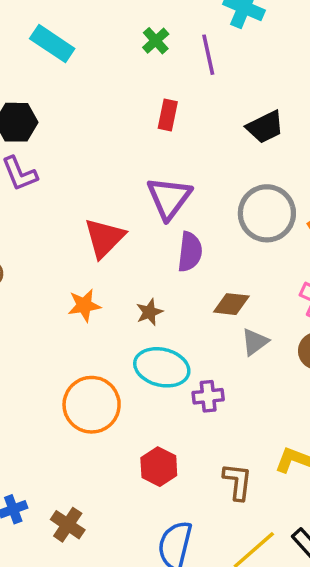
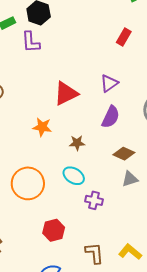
purple triangle: (169, 198) -> (109, 83), size x0.7
cyan ellipse: (162, 367) -> (74, 176), size x0.7
brown L-shape: (238, 482) -> (94, 253), turned -30

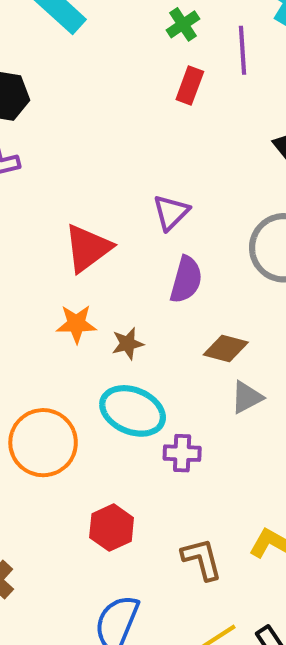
red rectangle: (124, 37) -> (190, 86), moved
orange star: (42, 127) -> (76, 324), moved
cyan ellipse: (74, 176) -> (133, 411), size x1.4

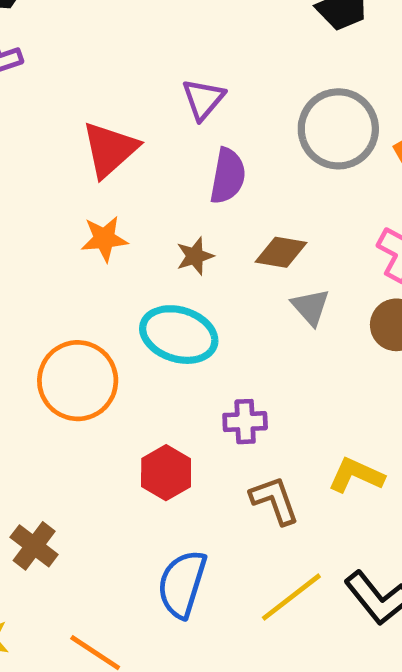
brown star: (128, 344) -> (195, 256), moved
gray triangle: (247, 397) -> (310, 307), turned -39
purple cross: (182, 453) -> (245, 422), moved

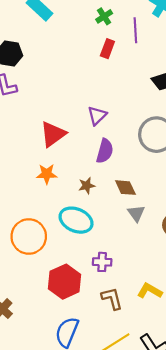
brown diamond: (281, 252) -> (125, 188), turned 50
red hexagon: (166, 473) -> (65, 282), size x1.4

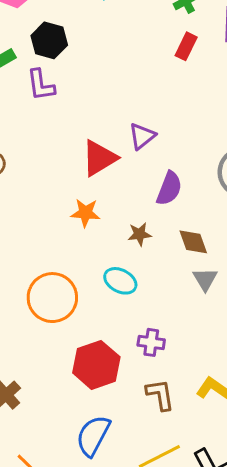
purple triangle: (97, 116) -> (142, 136), moved
cyan ellipse: (76, 220) -> (120, 281), size x0.7

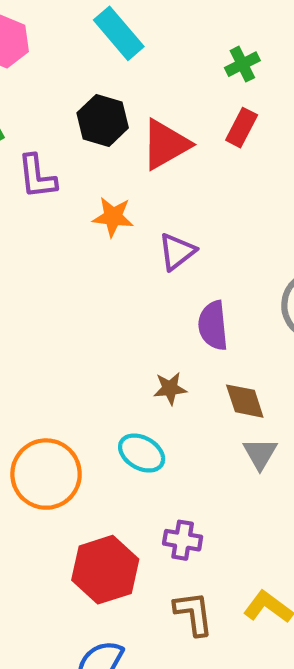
black hexagon: (49, 40) -> (103, 120), moved
red triangle: (99, 158) -> (166, 144), moved
purple semicircle: (169, 188) -> (213, 325), turned 152
orange star: (85, 213) -> (113, 217), moved

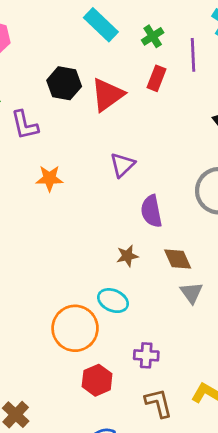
cyan rectangle: (119, 33) -> (101, 25), moved
orange star: (113, 217) -> (49, 178), moved
orange circle: (46, 474) -> (75, 328), moved
red hexagon: (105, 570) -> (97, 380), size x0.7

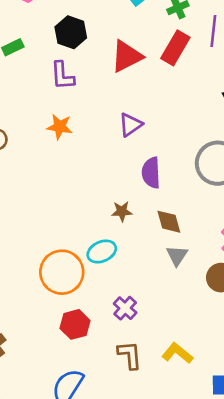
red rectangle: (157, 78) -> (175, 48), size x1.4
black hexagon: (64, 83) -> (71, 32), moved
purple L-shape: (25, 125) -> (62, 76), moved
cyan ellipse: (113, 301) -> (102, 252), turned -56
purple cross: (146, 355) -> (125, 308), turned 30

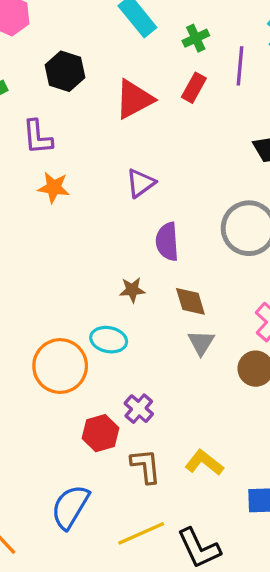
red rectangle: (175, 48) -> (194, 88), size x0.7
purple L-shape: (62, 76) -> (38, 137), moved
cyan ellipse: (102, 252) -> (109, 340), turned 36
red hexagon: (75, 324) -> (100, 433), moved

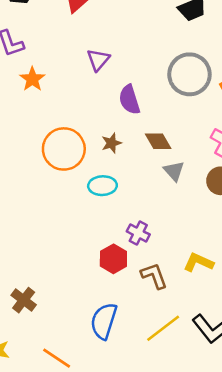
orange star: (54, 187) -> (32, 79), turned -30
orange circle: (60, 366) -> (64, 149), moved

